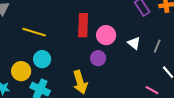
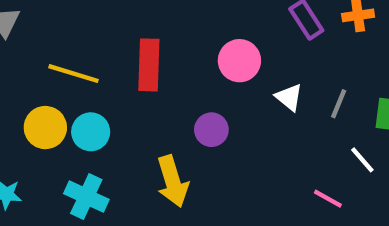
red rectangle: (83, 25) -> (149, 65), moved
pink circle: (106, 35) -> (239, 61), moved
yellow circle: (21, 71) -> (45, 128), moved

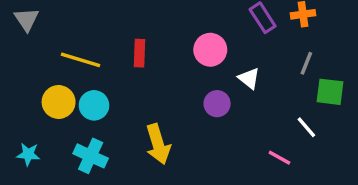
red rectangle: (149, 65) -> (139, 53), size x0.7
gray line: (339, 104) -> (306, 63), moved
purple circle: (211, 130) -> (217, 104), moved

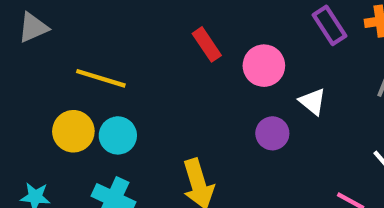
gray triangle: (27, 19) -> (33, 28), turned 40
red rectangle: (139, 53) -> (207, 44), moved, turned -36

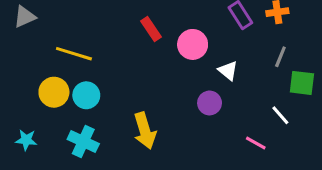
purple circle: (272, 133) -> (210, 103), moved

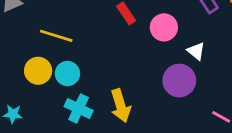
purple circle: (210, 103) -> (179, 81), size x1.5
cyan cross: (83, 141) -> (79, 108), moved

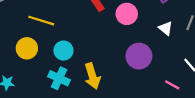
white triangle: (196, 51) -> (166, 28), moved
cyan circle: (67, 74) -> (63, 51), moved

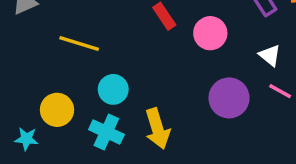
yellow circle: (27, 48) -> (57, 110), moved
pink line: (172, 85) -> (280, 91), moved

